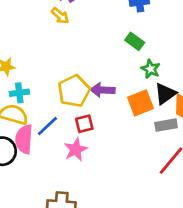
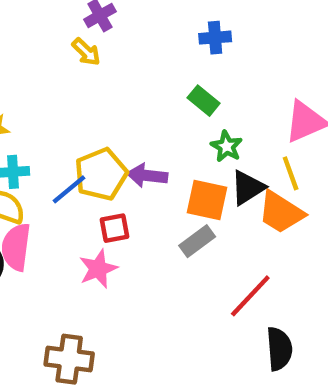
orange square: (141, 103) -> (207, 200), turned 30
gray rectangle: (166, 125) -> (197, 241), moved, turned -30
blue line: (47, 126) -> (69, 189), moved

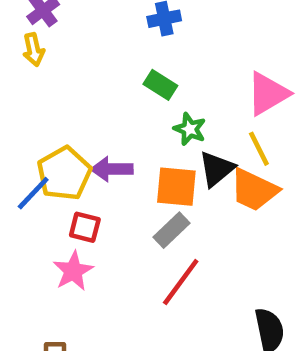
yellow arrow: (86, 52) -> (34, 50), turned 40
red square: (114, 228) -> (85, 227), turned 32
red line: (250, 296) -> (181, 282), moved

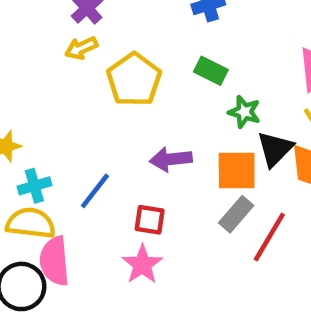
yellow arrow: (34, 50) -> (81, 48), turned 84
yellow pentagon: (64, 173) -> (134, 80), moved
red line: (181, 282) -> (269, 237), moved

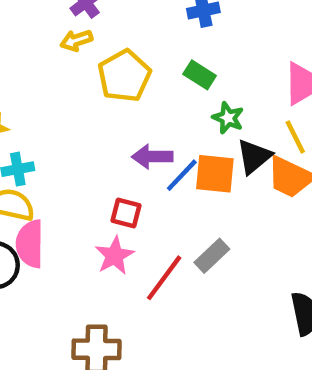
blue line: (95, 191) -> (182, 175), moved
gray rectangle: (236, 214) -> (212, 256), moved
red line: (269, 237) -> (164, 278), moved

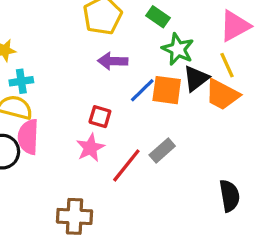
green star: (228, 118) -> (178, 49), size x1.4
purple arrow: (152, 157) -> (113, 61), moved

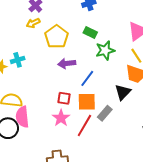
green star: (178, 49) -> (105, 50), turned -30
black triangle: (196, 78) -> (123, 92), moved
cyan cross: (21, 81) -> (18, 60), moved
orange square: (167, 90) -> (87, 102), moved

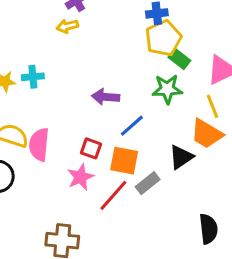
green rectangle: (90, 32) -> (179, 59), moved
yellow pentagon: (56, 37) -> (163, 38), moved
pink semicircle: (22, 117) -> (39, 145), moved

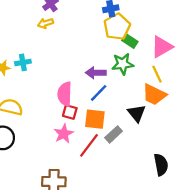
purple arrow: (106, 97) -> (96, 73), moved
pink semicircle: (39, 145) -> (65, 94), moved
black triangle: (181, 157) -> (137, 113), turned -30

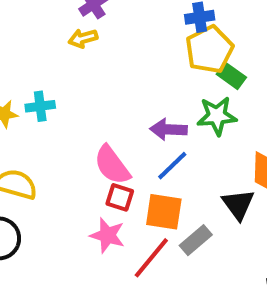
pink semicircle: (65, 94) -> (112, 165), turned -40
pink star: (64, 134) -> (107, 235), turned -30

